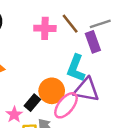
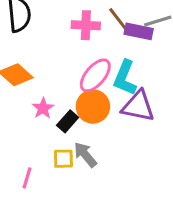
purple rectangle: (93, 42) -> (139, 31), moved, turned -60
pink ellipse: (66, 105) -> (95, 75), moved
pink star: (14, 115) -> (43, 108), moved

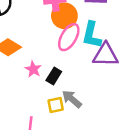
orange circle: (93, 106) -> (64, 16), moved

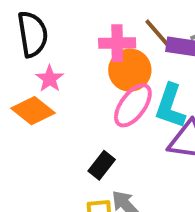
pink star: (33, 69) -> (50, 79), moved

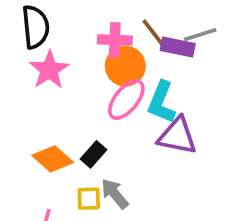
pink star: (50, 79) -> (49, 70), size x1.5
orange diamond: (33, 111) -> (53, 159), moved

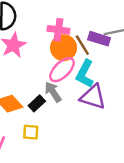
brown line: (154, 33) -> (82, 45), moved
gray arrow: (115, 194) -> (53, 92), moved

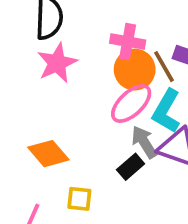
gray arrow: (53, 92) -> (144, 142), moved
black rectangle: (37, 103) -> (131, 167), moved

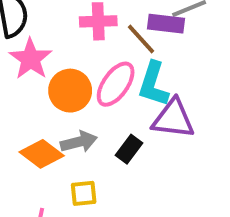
orange circle: (135, 70) -> (70, 91), moved
gray arrow: (144, 142) -> (79, 142), moved, turned 120

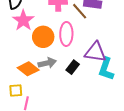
pink ellipse: (116, 84) -> (66, 34), turned -35
cyan L-shape: (153, 84) -> (106, 69), moved
yellow square: (84, 193) -> (16, 90), moved

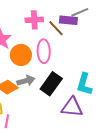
purple triangle: (95, 52) -> (72, 107), moved
black rectangle: (73, 67) -> (51, 84), size x1.6

